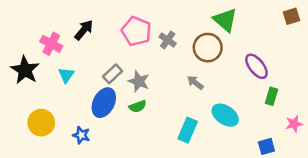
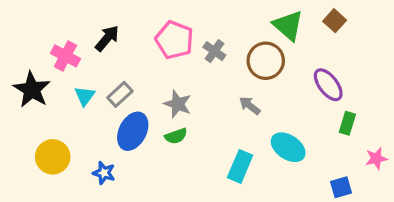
brown square: (292, 16) -> (335, 21), moved, turned -30
gray rectangle: (113, 74) -> (120, 94), moved

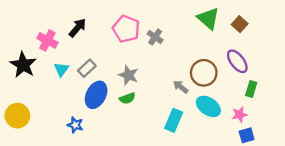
brown square: (335, 21) -> (240, 24), moved
brown circle: (266, 61) -> (204, 73), moved
gray arrow: (250, 106) -> (181, 87), moved
yellow circle: (53, 157) -> (17, 116), moved
pink star: (376, 158) -> (240, 115), moved

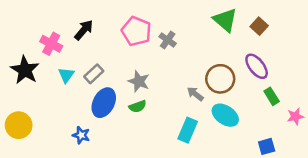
green rectangle: (251, 89) -> (272, 96), turned -49
pink star: (240, 115) -> (295, 116), moved

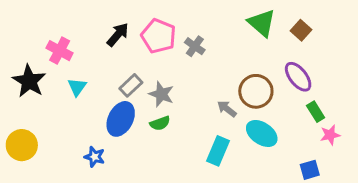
black arrow: (84, 30) -> (118, 35), moved
gray rectangle: (94, 74) -> (131, 85), moved
pink star: (295, 116) -> (330, 135), moved

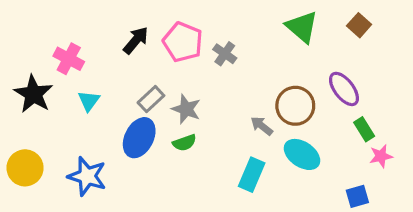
brown square: (301, 30) -> (359, 25), moved
blue star: (94, 157) -> (87, 176), moved, size x1.6

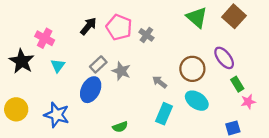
brown square: (359, 25) -> (234, 16), size x1.5
gray arrow: (262, 126) -> (160, 82), moved
green semicircle: (184, 143) -> (120, 127), moved

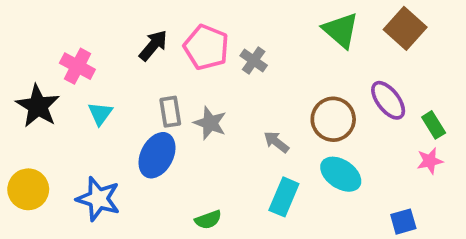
gray rectangle: (98, 64) -> (170, 112), turned -56
green rectangle: (237, 84) -> (434, 125), moved
pink star: (248, 102) -> (430, 161), moved

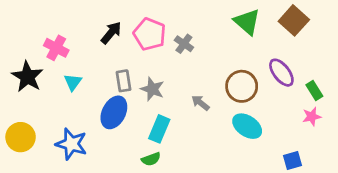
cyan rectangle: (284, 197) -> (159, 129), moved

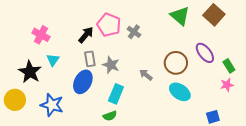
black arrow: (111, 33) -> (86, 35), moved
black star: (27, 77) -> (30, 72), moved

